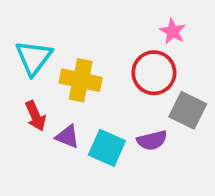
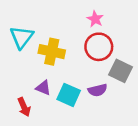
pink star: (173, 31) -> (95, 19), moved
red arrow: (35, 116) -> (24, 107), moved

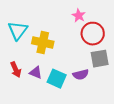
red circle: (99, 47) -> (93, 34), moved
gray square: (120, 71) -> (100, 59), turned -36
red arrow: (24, 107) -> (16, 70), moved

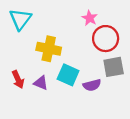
cyan triangle: (18, 31) -> (20, 19), moved
cyan square: (57, 79) -> (68, 75), moved

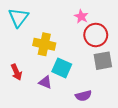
purple triangle: (41, 83) -> (45, 82), moved
purple semicircle: (92, 85) -> (83, 96), moved

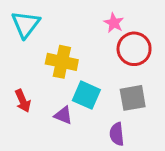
gray square: (103, 61) -> (133, 98), moved
purple semicircle: (83, 96) -> (117, 134), turned 98

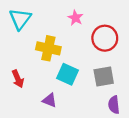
pink star: (114, 23) -> (75, 18), moved
purple triangle: (63, 115) -> (49, 100), moved
purple semicircle: (117, 134) -> (114, 105), moved

